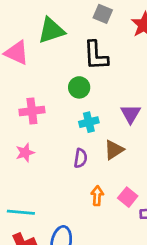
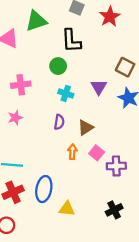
cyan cross: (89, 122) -> (66, 93), turned 32
brown triangle: (114, 150) -> (86, 128), moved

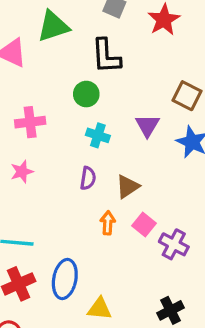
purple cross: (116, 166) -> (174, 244), turned 30

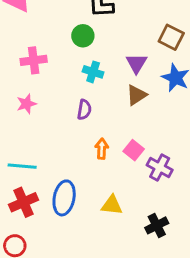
brown triangle: (128, 187) -> (136, 95), moved
yellow triangle: (99, 309) -> (112, 205), moved

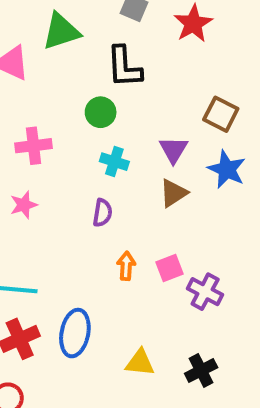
pink square: (134, 150) -> (170, 268), turned 30
yellow triangle: (112, 205) -> (140, 363), moved

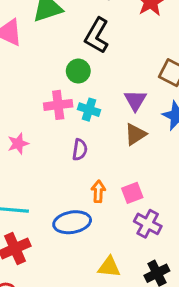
black L-shape: (124, 67) -> (97, 36), turned 33
pink cross: (33, 146) -> (58, 105), moved
purple cross: (205, 292) -> (148, 224), moved
blue ellipse: (75, 333) -> (72, 222), moved, turned 69

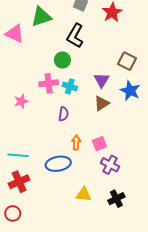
pink star: (18, 144) -> (21, 101), moved

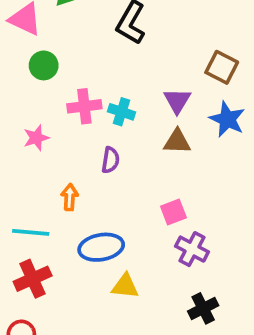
green circle: (62, 60) -> (44, 65), moved
brown triangle: (102, 103) -> (177, 141), turned 35
orange arrow: (76, 143) -> (70, 197), moved
yellow triangle: (84, 194) -> (125, 286), moved

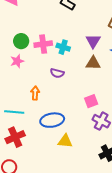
green circle: (44, 65) -> (21, 41), moved
purple semicircle: (110, 160) -> (57, 73), turned 96

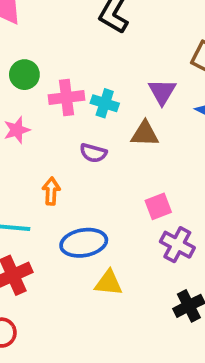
green circle: (21, 41) -> (24, 75), moved
brown triangle: (93, 63) -> (145, 134), moved

